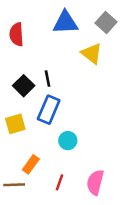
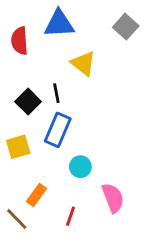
blue triangle: (65, 23) -> (59, 24), moved
yellow triangle: (92, 54) -> (83, 63), moved
pink semicircle: (95, 182) -> (113, 198), moved, turned 145
brown line: (14, 185) -> (17, 219), turned 48

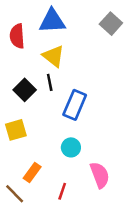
yellow triangle: (83, 63) -> (53, 56), moved
blue rectangle: (58, 130) -> (75, 105), moved

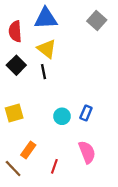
black square: (25, 90) -> (16, 65), moved
blue rectangle: (75, 105) -> (86, 113), moved, size x0.6
cyan circle: (71, 147) -> (62, 116), moved

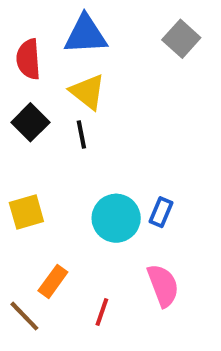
cyan circle: (62, 116) -> (116, 218), size x1.5

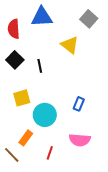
yellow triangle: (88, 92) -> (70, 45), moved
yellow square: (26, 212) -> (22, 98), moved
cyan circle: (116, 218) -> (45, 115), moved
pink semicircle: (163, 285) -> (80, 140), turned 115

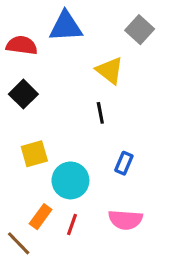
red semicircle: (14, 29) -> (22, 45), turned 102
black line: (40, 66) -> (100, 113), moved
red line: (50, 153) -> (72, 224), moved

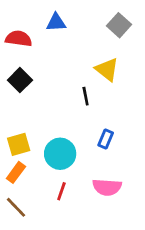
blue triangle: (66, 26) -> (56, 23), size x0.7
yellow triangle: (110, 70) -> (107, 69), moved
yellow square: (34, 154) -> (19, 144), moved
orange rectangle: (41, 217) -> (16, 172), moved

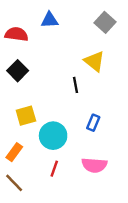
yellow square: (19, 144) -> (26, 116), moved

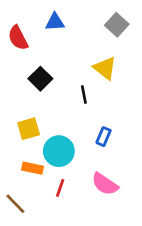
red semicircle: (17, 34) -> (18, 38), turned -125
black square: (18, 71) -> (40, 79), moved
orange rectangle: (14, 152) -> (32, 168), moved, turned 66
pink semicircle: (94, 165) -> (105, 184), turned 30

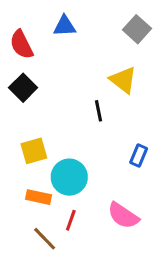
black square: (40, 79) -> (23, 88), moved
blue rectangle: (104, 137) -> (139, 156), moved
brown line: (15, 204) -> (45, 239), moved

